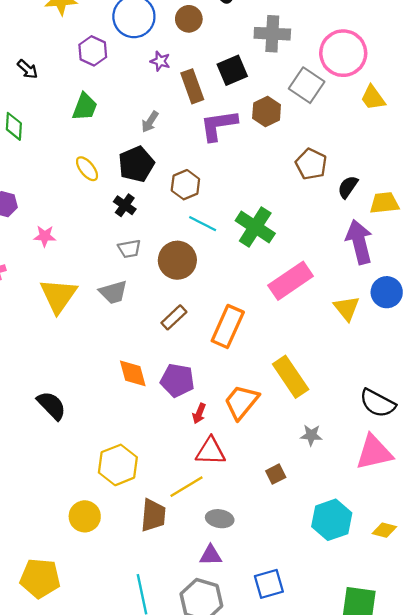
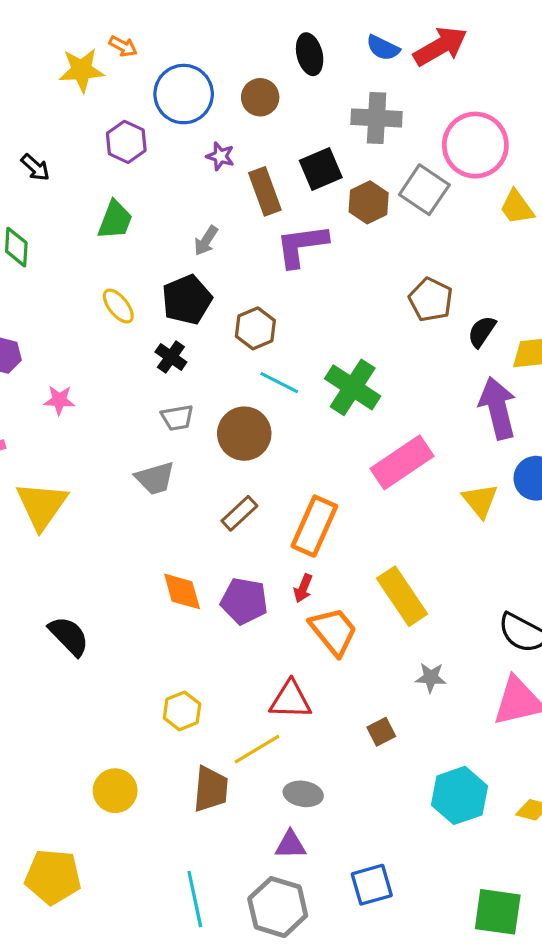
brown hexagon: (267, 111) -> (369, 202), moved
yellow triangle: (58, 296) -> (42, 505), moved
orange trapezoid: (241, 402) -> (333, 631), turned 102
red arrow: (199, 413) -> (303, 588), moved
yellow hexagon: (118, 465) -> (182, 711), moved, size x0.7

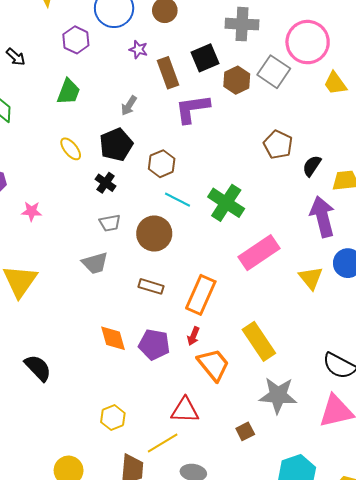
brown rectangle: (239, 513) -> (151, 286), turned 60
gray star: (431, 677) -> (278, 395), size x1.8

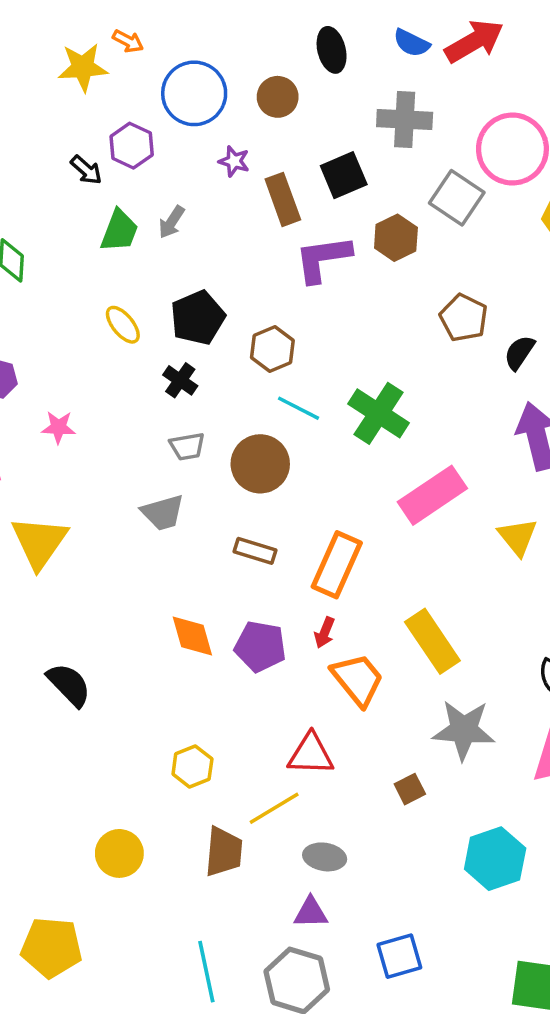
black arrow: (16, 57) -> (86, 170), moved
brown hexagon: (237, 80) -> (396, 238), moved
gray arrow: (129, 106) -> (172, 222), moved

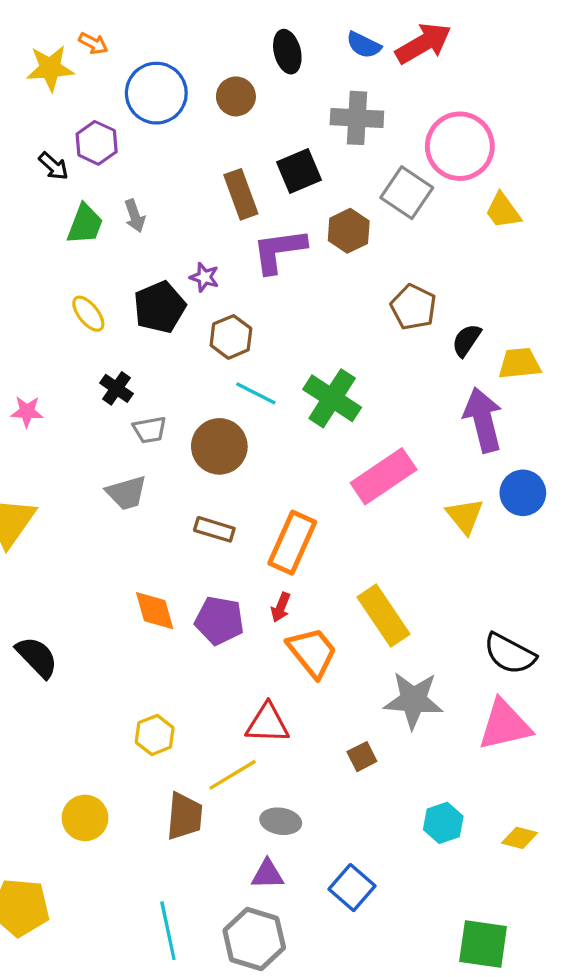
purple star: (234, 161) -> (204, 277), moved
gray arrow: (172, 222) -> (135, 216), turned -52
black cross: (180, 380) -> (117, 388), moved
cyan hexagon: (495, 859) -> (443, 823), size x0.7
blue square: (399, 956) -> (352, 888), moved, turned -33

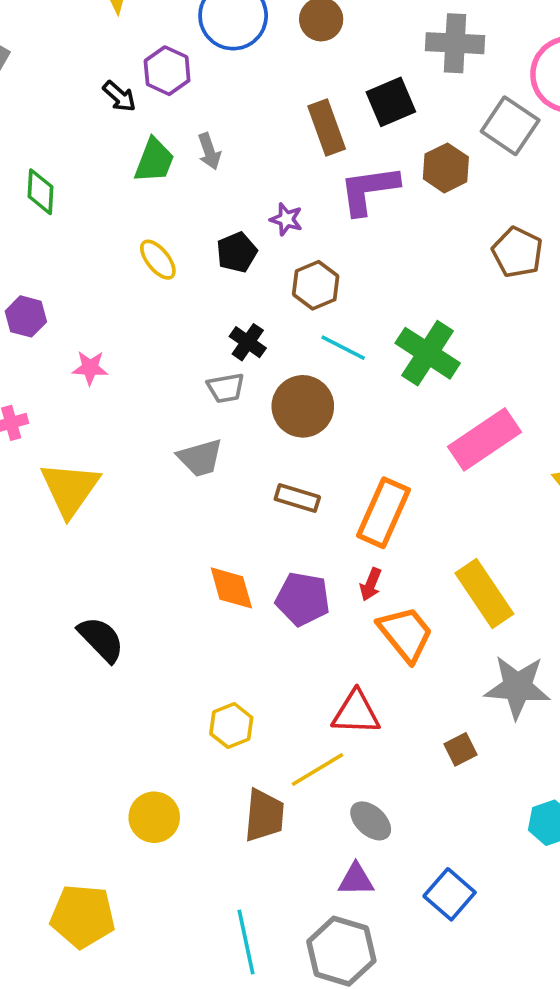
black pentagon: (160, 307) -> (237, 252), size x0.7
black cross: (117, 388) -> (248, 342), moved
gray ellipse: (281, 821) -> (371, 821), turned 33

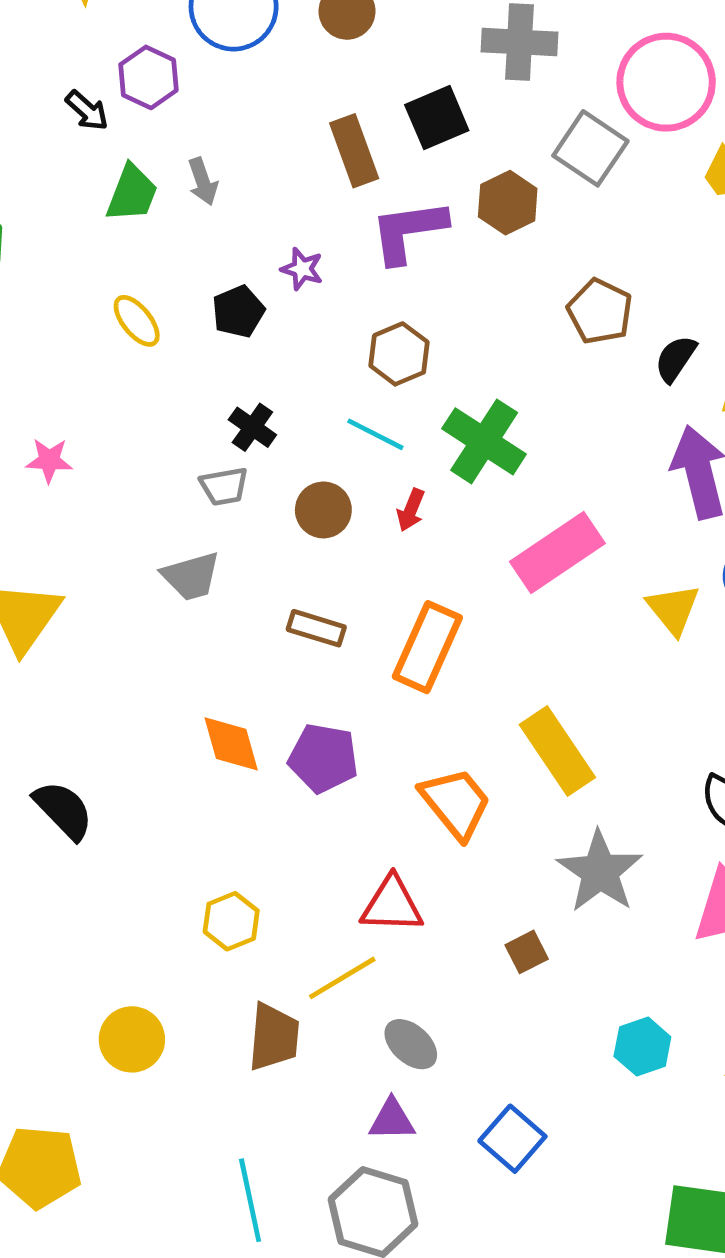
brown hexagon: (316, 285) -> (399, 354), moved
brown circle: (303, 406) -> (323, 510), size x0.7
red arrow: (371, 584) -> (411, 510), moved
gray star: (517, 687) -> (600, 872), turned 30

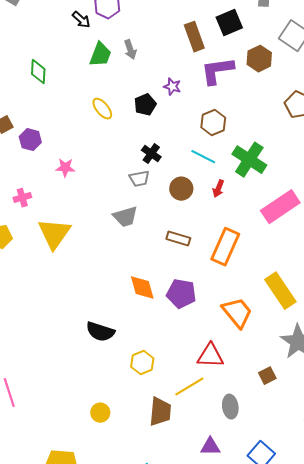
black semicircle: (63, 810) -> (100, 332), moved, turned 152
yellow circle: (132, 1039) -> (100, 413), size x0.7
gray ellipse: (411, 1044) -> (230, 407), moved, turned 40

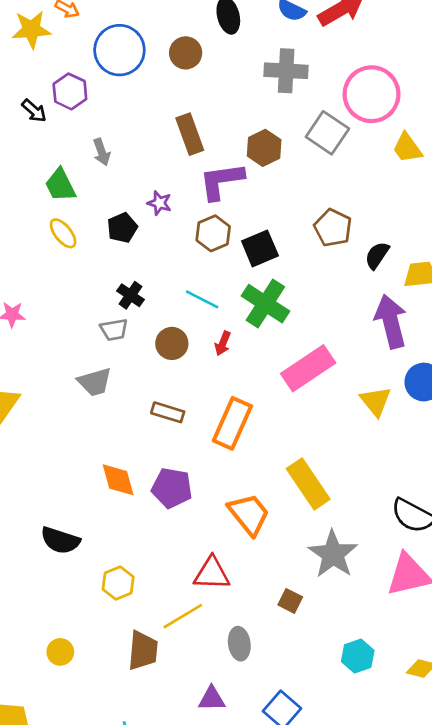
black square: (229, 23) -> (260, 248), moved
green trapezoid: (100, 55) -> (60, 185), moved, turned 132
brown hexagon: (259, 59) -> (264, 148), moved
brown hexagon: (213, 123) -> (213, 233), moved
brown square: (267, 376) -> (290, 601), turned -36

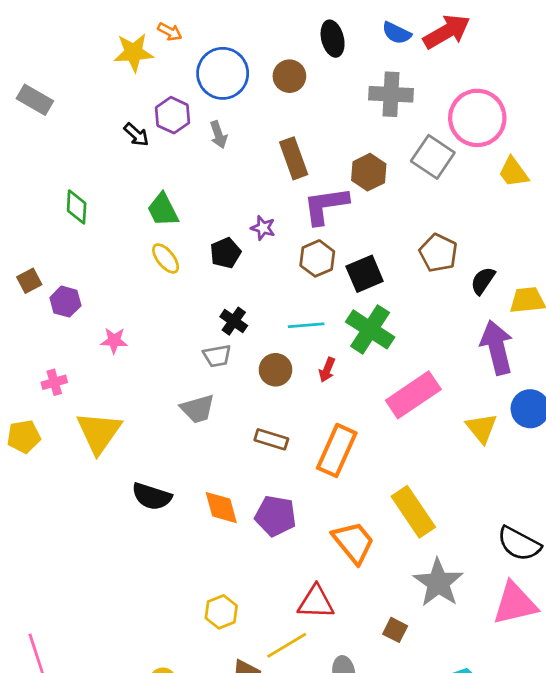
gray arrow: (102, 152) -> (218, 135), moved
cyan line: (202, 299) -> (306, 325), turned -32
black semicircle: (60, 540) -> (152, 496), moved

